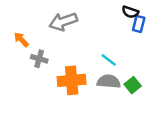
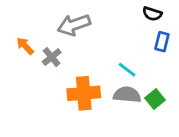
blue rectangle: (139, 24) -> (162, 42), moved
gray cross: (39, 59) -> (52, 57), moved, turned 35

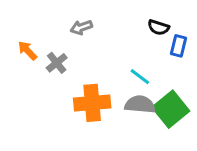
black semicircle: (152, 14) -> (158, 27), moved
gray arrow: (74, 25) -> (81, 27), size x0.6
green square: (155, 99) -> (171, 109), size x1.6

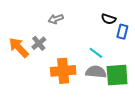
orange arrow: (27, 51) -> (19, 48), moved, size x1.5
green square: (171, 109) -> (117, 75), turned 35

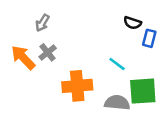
gray arrow: (56, 19) -> (42, 23), moved, turned -40
gray semicircle: (96, 72) -> (117, 103), moved

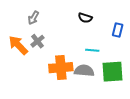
black semicircle: (133, 23) -> (85, 18), moved
cyan line: (117, 64) -> (92, 50), turned -32
gray semicircle: (117, 103) -> (84, 71), moved

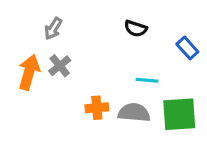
blue rectangle: (118, 30) -> (187, 48), turned -56
orange arrow: (18, 45) -> (29, 72), turned 60
orange cross: (61, 68) -> (97, 108), size x0.6

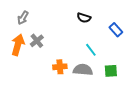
gray arrow: (53, 29) -> (23, 18), moved
cyan line: (147, 80) -> (91, 50), turned 48
green square: (179, 114) -> (111, 71), size x0.6

